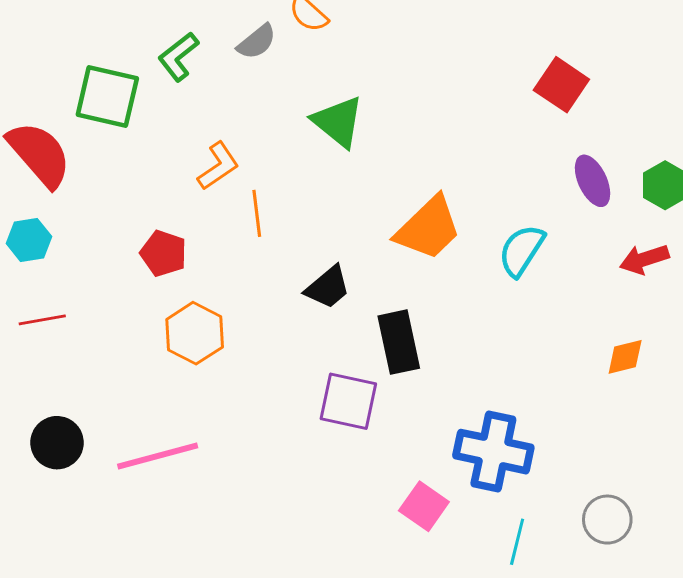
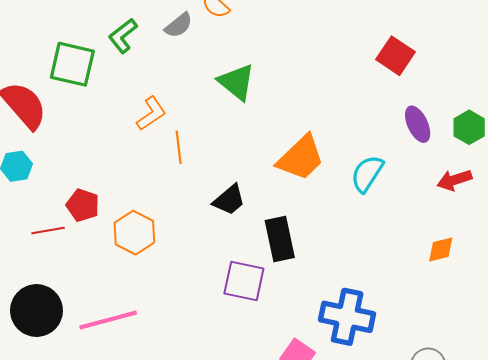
red pentagon: (164, 253) -> (83, 205), moved
red line: (42, 320) -> (48, 230), moved
black circle: (57, 443) -> (36, 311), size x1.4

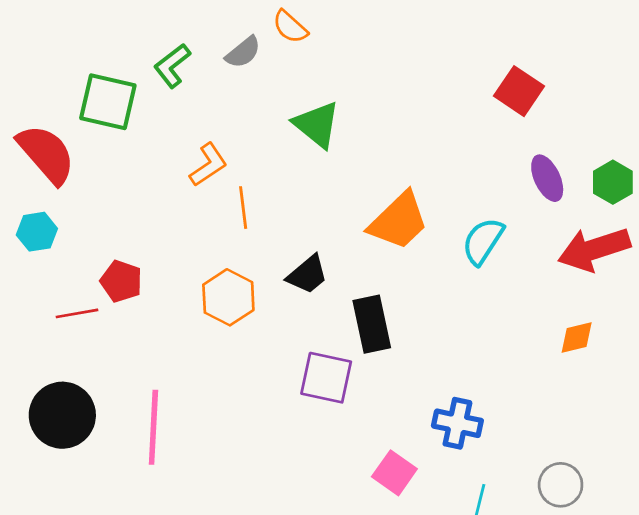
red arrow: (454, 180) -> (594, 249), size x1.6
orange hexagon: (134, 233) -> (228, 297), moved
blue cross: (347, 317) -> (457, 423), size x0.7
pink line: (108, 320) -> (153, 427), turned -72

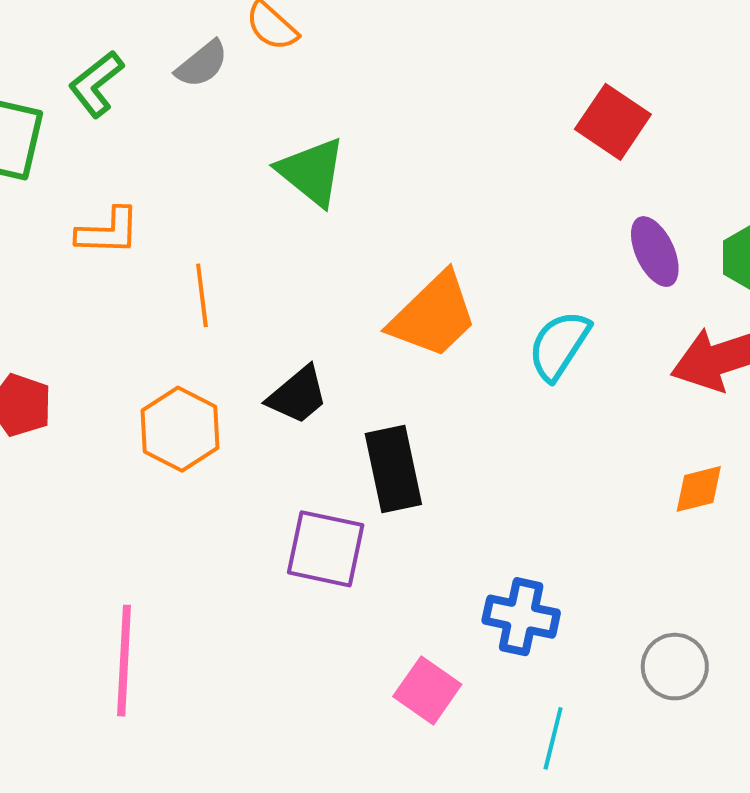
orange L-shape: (208, 165) -> (108, 232), moved, turned 36
pink line: (153, 427) -> (124, 661), moved
gray circle: (561, 485) -> (675, 667), moved

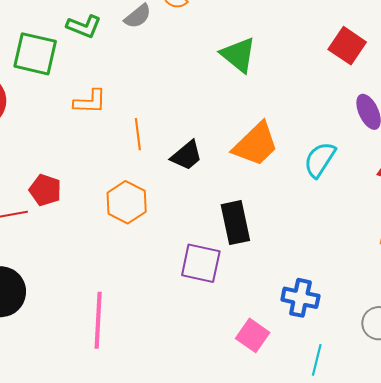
green L-shape: (96, 84) -> (84, 26), turned -120
green triangle: (312, 172) -> (238, 55), moved
black trapezoid: (298, 395) -> (187, 155), moved

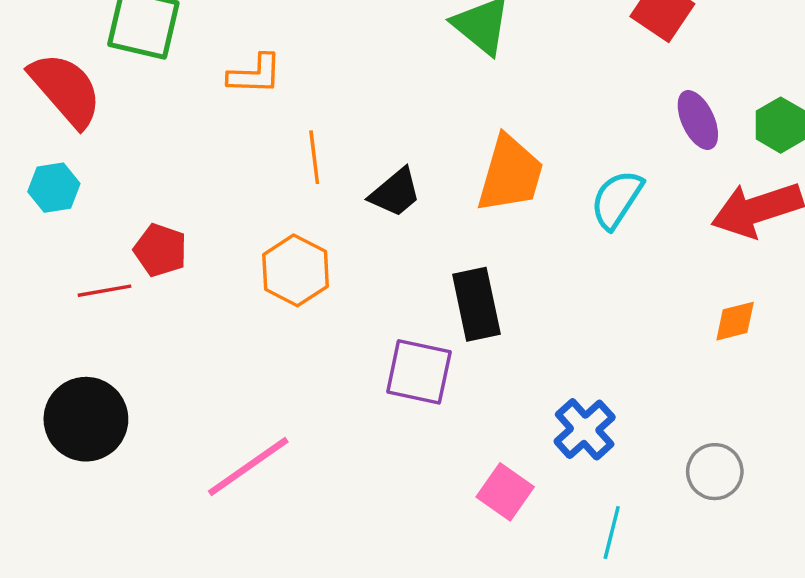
orange L-shape: (90, 102) -> (255, 74), moved
orange trapezoid: (256, 144) -> (510, 174), turned -30
blue cross: (300, 298) -> (585, 429), turned 36
pink line: (98, 320) -> (248, 466), turned 52

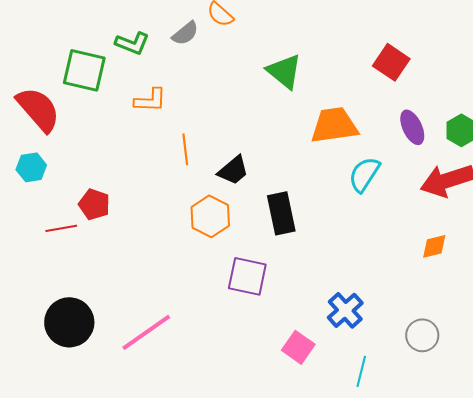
orange trapezoid: (510, 174) -> (334, 125), moved, turned -114
orange hexagon: (296, 270) -> (210, 216), moved
black rectangle: (476, 304) -> (281, 213), moved
black circle: (86, 419) -> (69, 322), moved

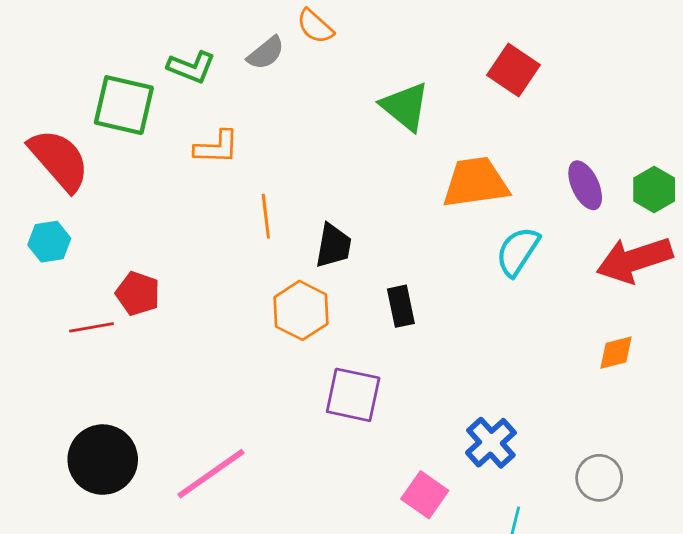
red square: (391, 62) -> (513, 70), moved
black trapezoid: (233, 170) -> (333, 246), turned -40
black rectangle: (281, 213) -> (401, 306), size x0.7

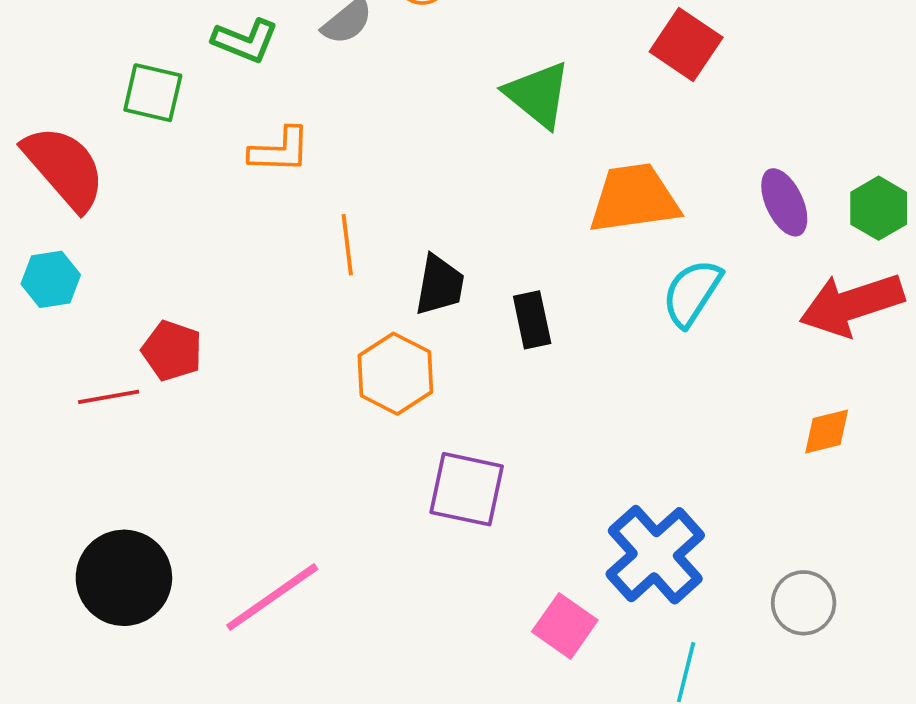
green square: (124, 105) -> (153, 93), size x0.7
black rectangle: (401, 306) -> (532, 320), moved
blue cross: (491, 443) -> (655, 555), size x1.4

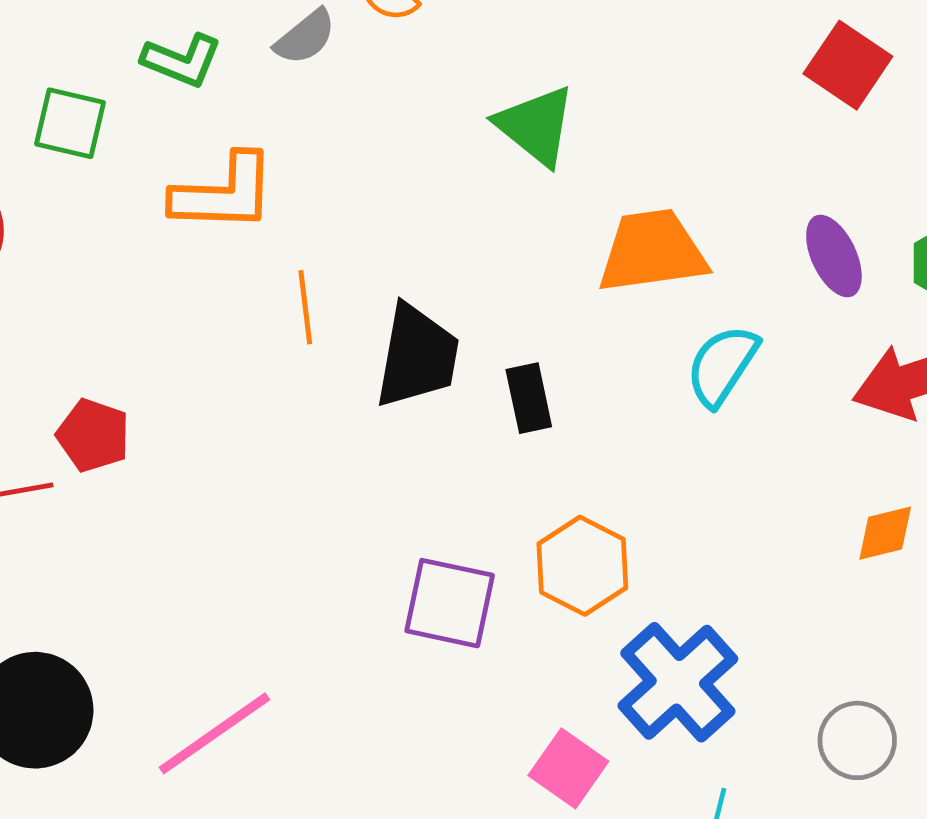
red square: (686, 45) -> (848, 65), moved
orange L-shape: (280, 150) -> (224, 193), size x1.4
black trapezoid: (440, 285) -> (417, 356), size x1.4
orange hexagon: (395, 374) -> (582, 566), moved

